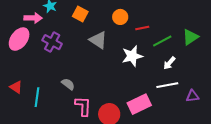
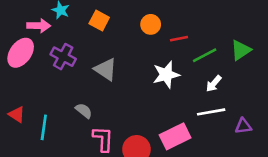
gray triangle: (98, 40) -> (106, 69), moved

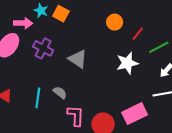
orange square: (99, 21) -> (61, 14), moved
red line: (179, 39) -> (138, 34), turned -40
cyan line: (44, 127) -> (38, 98), moved

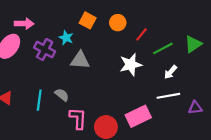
cyan star: (41, 11) -> (66, 38), moved
orange square: (61, 14) -> (88, 20), moved
gray triangle: (78, 59) -> (80, 60), turned -30

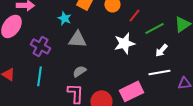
purple cross: (45, 50) -> (40, 46), moved
gray semicircle: (62, 95) -> (79, 71), moved, turned -72

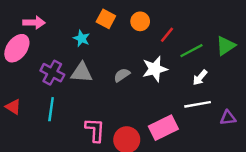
gray triangle: (77, 39) -> (82, 73), moved
gray semicircle: (79, 71) -> (122, 75), moved

